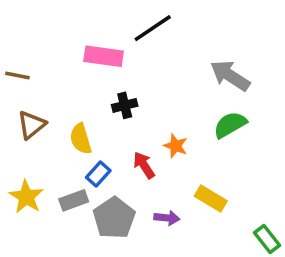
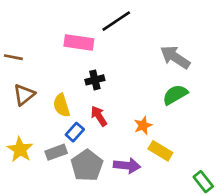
orange star: (176, 146) -> (143, 125), moved, turned 30
red arrow: (144, 165) -> (99, 116), moved
purple arrow: (167, 218) -> (127, 166), size x1.4

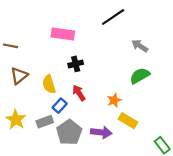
black line: (116, 21) -> (113, 17), moved
gray arrow: (175, 57) -> (140, 46), size x0.7

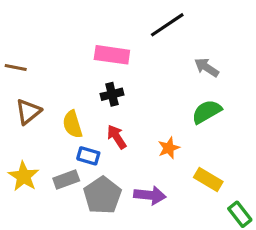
pink rectangle: (63, 34) -> (112, 55), moved
blue rectangle: (60, 106) -> (88, 156), turned 64
yellow rectangle: (128, 121) -> (208, 180), moved

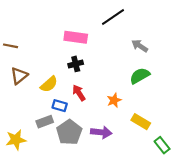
yellow semicircle: (72, 124) -> (49, 84), turned -114
yellow star: (24, 176) -> (16, 140), moved, turned 30

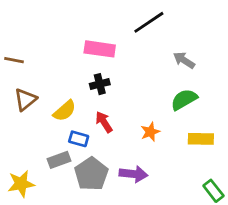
yellow rectangle: (141, 122) -> (201, 139), moved, turned -30

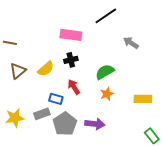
green semicircle: (184, 100) -> (105, 72), moved
yellow semicircle: (65, 111) -> (46, 69), moved
yellow star: (21, 184) -> (15, 118), moved

